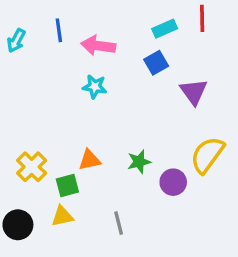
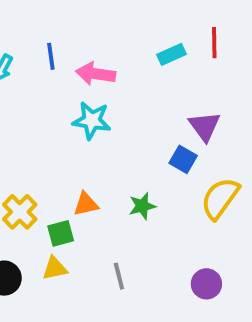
blue square: (156, 63) -> (183, 159), moved, turned -30
cyan star: (95, 87) -> (92, 120), size x1.4
purple circle: (173, 182) -> (206, 284), moved

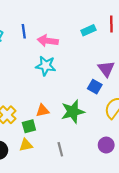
green star: (142, 206) -> (73, 112), size x1.6
purple circle: (206, 284) -> (106, 145), moved

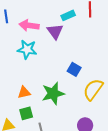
purple triangle: (106, 69) -> (55, 31), moved
green square: (29, 126) -> (26, 113), moved

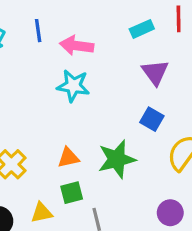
purple triangle: (55, 31) -> (155, 72), moved

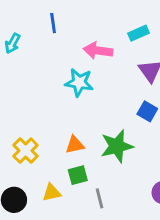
blue line: (38, 31) -> (53, 23), moved
pink arrow: (77, 46) -> (98, 51), moved

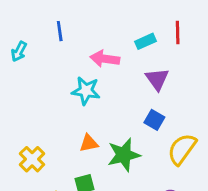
orange triangle: (75, 145) -> (89, 143), moved

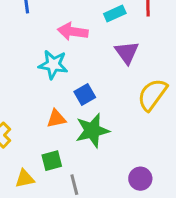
blue square: (154, 120) -> (85, 95), moved, turned 30
yellow semicircle: (182, 149) -> (152, 95), moved

